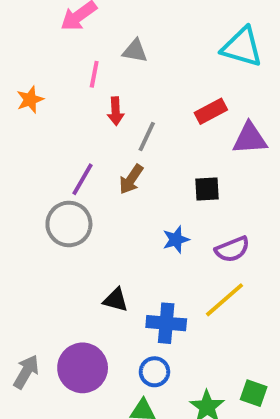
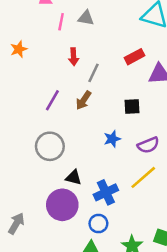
pink line: (94, 74) -> (61, 22), moved
gray circle: (69, 224) -> (50, 146), moved
blue cross: (166, 323) -> (106, 192), turned -30
purple circle: (83, 368) -> (62, 205), moved

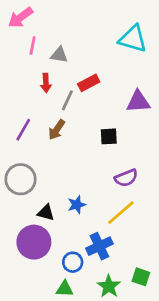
gray triangle: (86, 18) -> (59, 55), moved
red rectangle: (135, 57) -> (89, 83), moved
blue star: (112, 139) -> (77, 205), moved
blue cross: (106, 192) -> (99, 246), moved

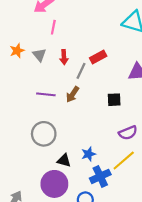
gray triangle: (59, 55) -> (39, 55), moved, turned 40
purple line: (23, 130) -> (46, 94), turned 66
blue cross: (99, 246) -> (100, 176), moved

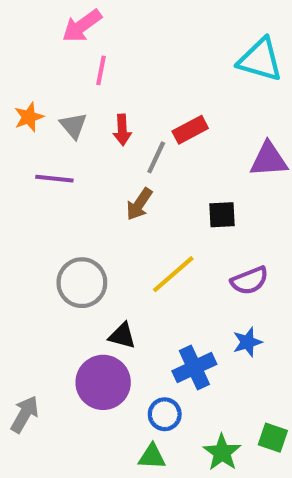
purple line: (46, 94) -> (54, 179), moved
blue star: (89, 154) -> (247, 342), moved
yellow line: (124, 160) -> (173, 274), moved

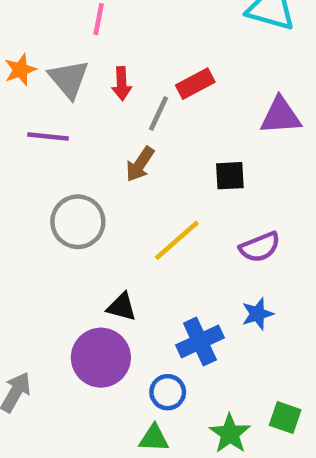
gray triangle: (73, 126) -> (69, 79), size x1.4
gray circle: (82, 283) -> (78, 222), moved

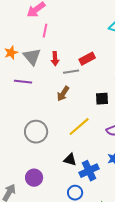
gray line: (158, 114) -> (71, 72), turned 56
gray circle: (78, 222) -> (36, 132), moved
black triangle: (122, 307) -> (70, 160), moved
purple circle: (101, 358) -> (34, 178), moved, size x0.7

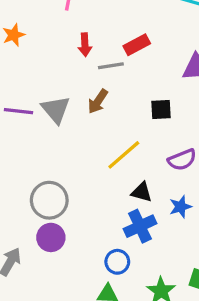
gray triangle: (32, 57) -> (56, 109), moved
purple line: (23, 82) -> (18, 111), moved
gray circle: (36, 132) -> (49, 200), moved
black triangle: (70, 160) -> (142, 192), moved

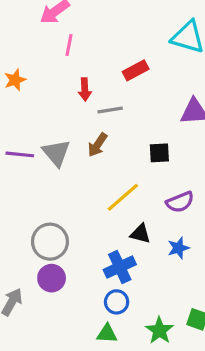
red rectangle: (137, 45) -> (136, 70), moved
blue cross: (140, 226) -> (120, 267), moved

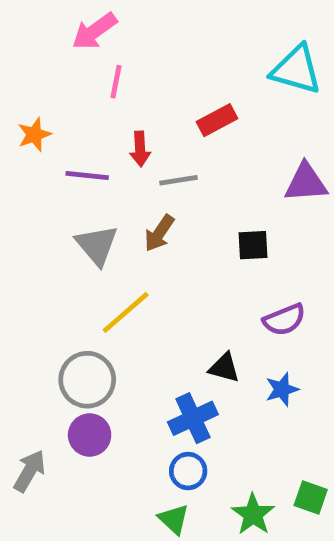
purple line: (20, 154) -> (87, 175), moved
yellow line: (123, 197) -> (126, 312), moved
green triangle: (107, 334) -> (174, 519), turned 40

